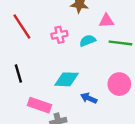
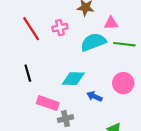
pink cross: (59, 35) -> (60, 28), moved
cyan semicircle: (88, 41) -> (93, 42), size x1.6

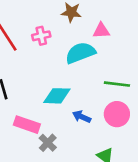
green line: (124, 44) -> (117, 84), moved
pink circle: (123, 83) -> (117, 114), moved
gray cross: (66, 119) -> (48, 143), turned -32

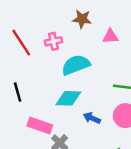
cyan semicircle: (80, 53) -> (76, 65), moved

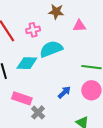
cyan diamond: (68, 98) -> (27, 63), moved
blue arrow: (92, 118) -> (64, 92), turned 112

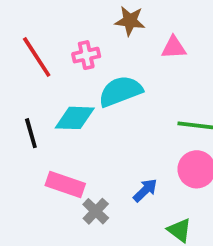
blue arrow: (64, 92) -> (145, 190), moved

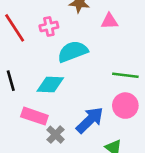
cyan diamond: (75, 118) -> (50, 84), moved
blue arrow: (145, 190) -> (90, 120), size x1.6

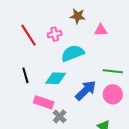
blue arrow: (90, 120) -> (86, 90), moved

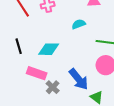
cyan semicircle: (73, 53) -> (79, 24), moved, size x0.6
blue arrow: (86, 90) -> (79, 79), moved, turned 95

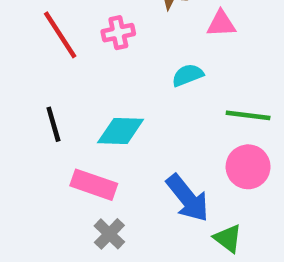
gray cross: (53, 87) -> (109, 234), moved

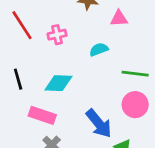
pink cross: (118, 33) -> (57, 35), moved

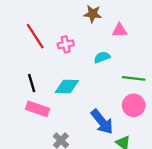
pink rectangle: (42, 115) -> (38, 109), moved

